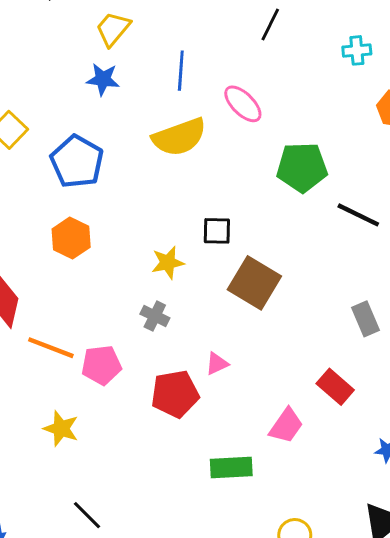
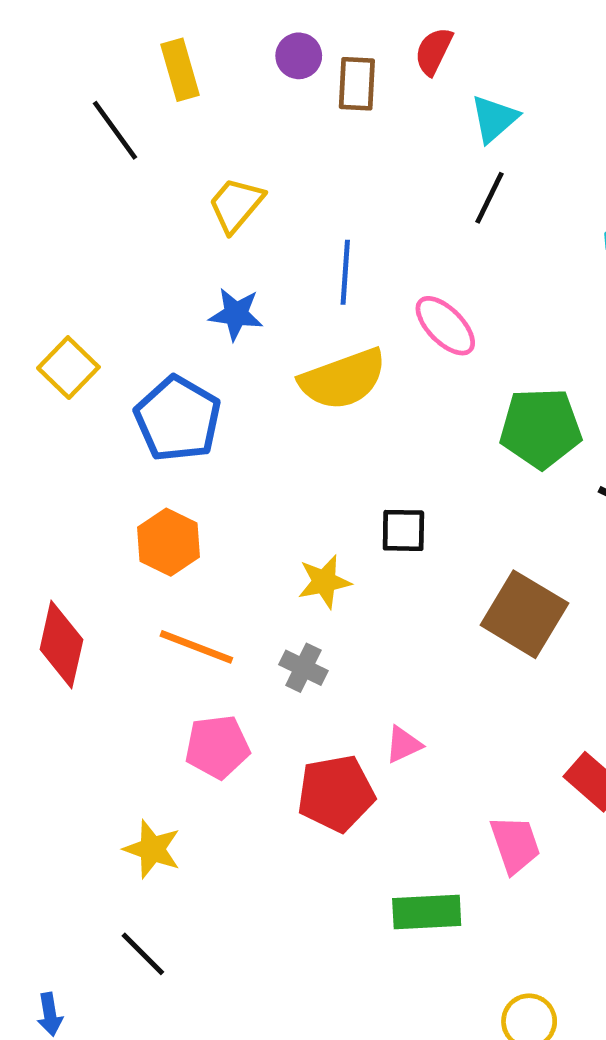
blue star: (103, 79) -> (236, 314), moved
brown square: (254, 283) -> (524, 614), moved
orange line: (51, 348) -> (196, 647), moved
pink trapezoid: (286, 426) -> (515, 845), turned -54
black line: (87, 515) -> (143, 954), moved

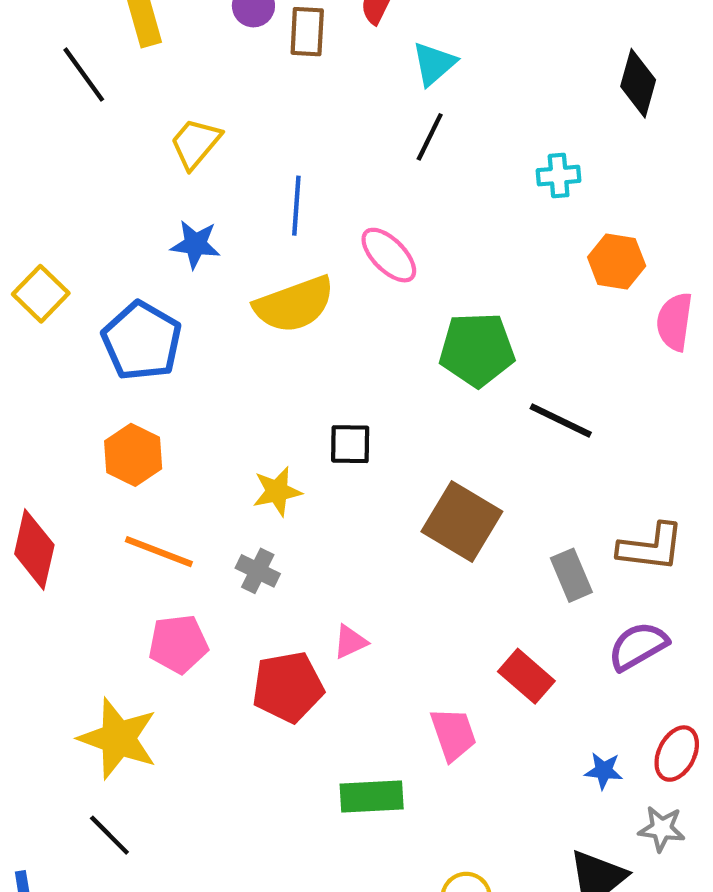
yellow star: (152, 849) -> (118, 738), size x1.5

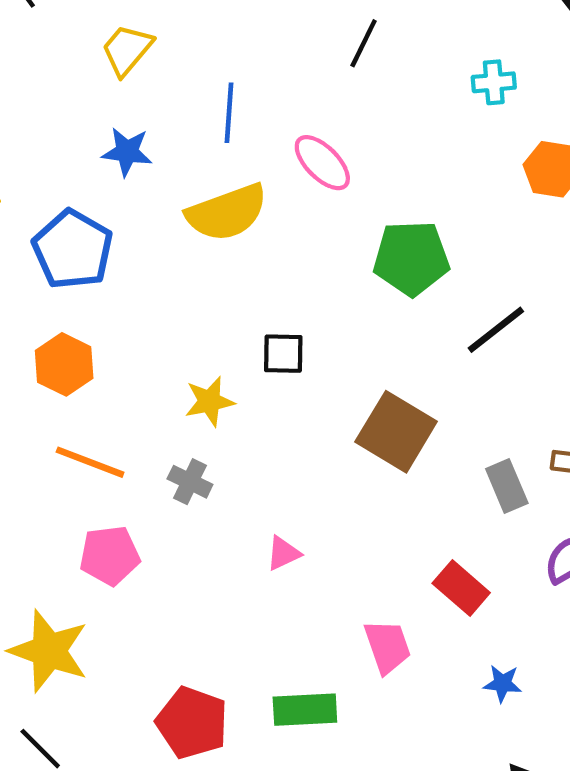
black line: (561, 420) -> (496, 330), turned -64
red pentagon: (288, 687) -> (192, 723), moved, turned 30
blue star: (604, 771) -> (502, 684), moved

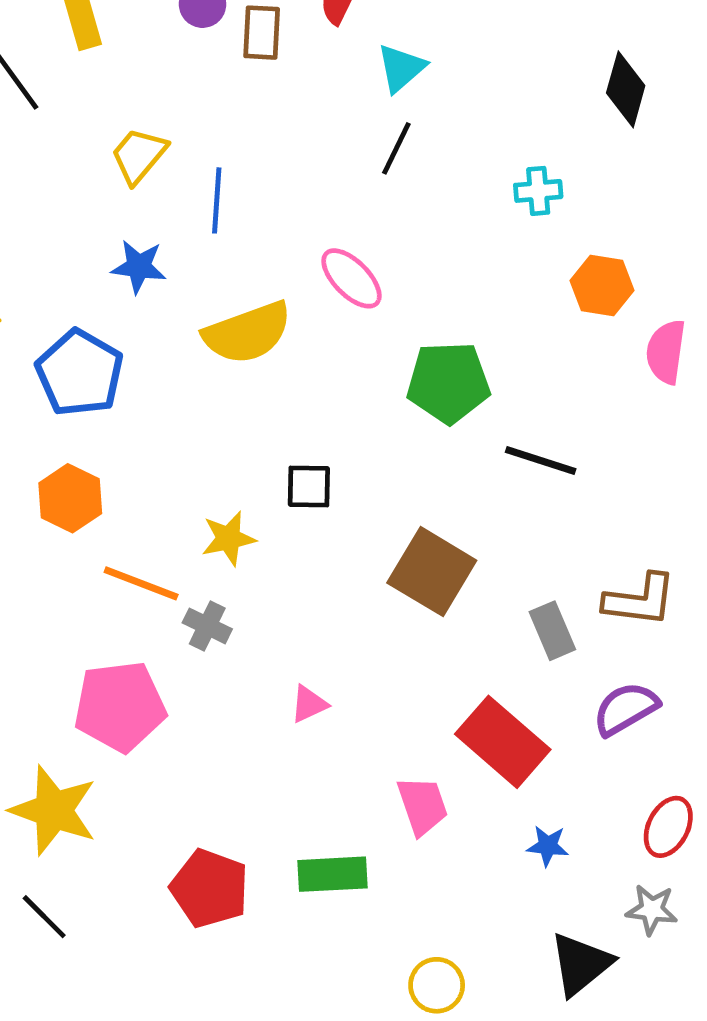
blue line: (229, 113) -> (217, 200), moved
black line: (496, 330) -> (541, 460), turned 56
orange line: (90, 462) -> (141, 583), moved
pink pentagon: (110, 555) -> (120, 706), size x1.4
red rectangle: (461, 588) -> (503, 742), size x1.5

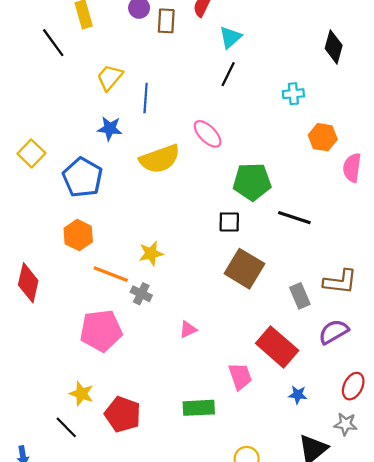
black square: (309, 486) -> (229, 222), moved
yellow star: (54, 810) -> (81, 394), moved, size x0.6
red pentagon: (210, 888) -> (123, 414), moved

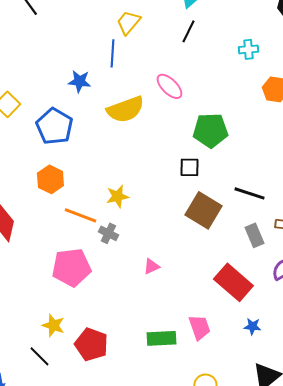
yellow trapezoid: (110, 77) -> (128, 22), moved
black line: (294, 218) -> (249, 193), moved
pink trapezoid: (240, 376) -> (199, 327), moved

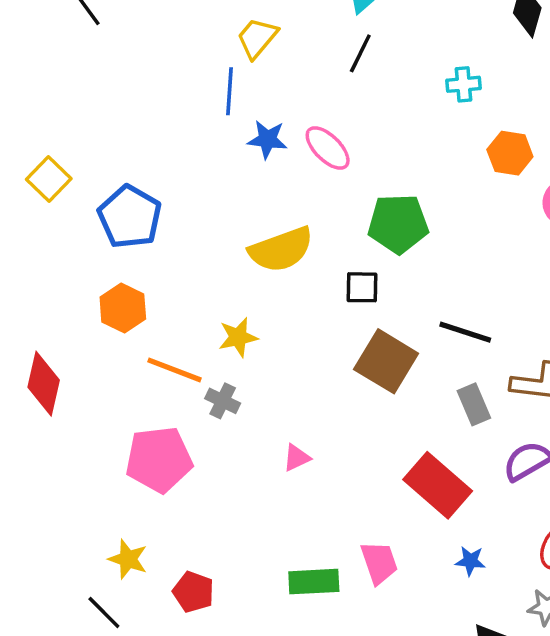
blue star: (79, 81) -> (267, 139), moved
yellow semicircle: (125, 109) -> (281, 250), moved
red pentagon: (91, 344) -> (193, 592), size x0.7

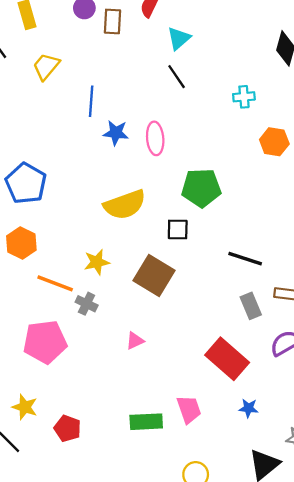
yellow trapezoid: (257, 38) -> (46, 66), moved
black line: (360, 53) -> (177, 77), turned -60
pink ellipse: (328, 148) -> (155, 138), turned 40
brown square: (386, 361) -> (154, 276), moved

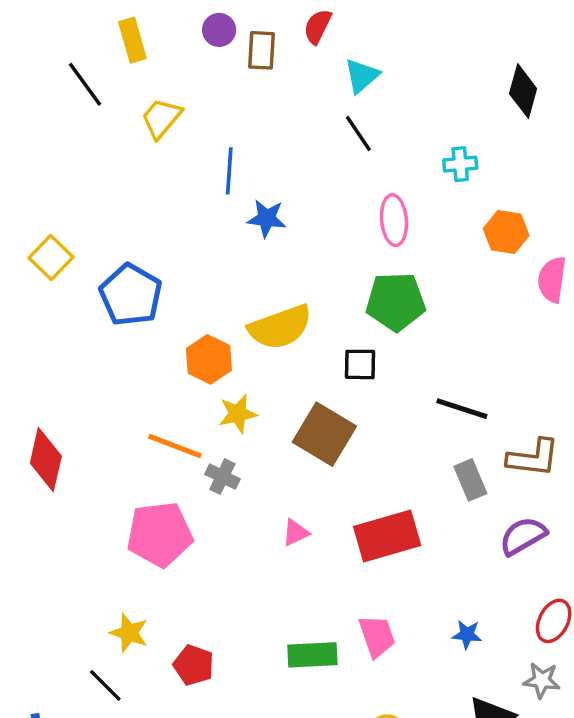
pink ellipse: (155, 138) -> (394, 220), moved
orange hexagon: (21, 243) -> (209, 359), moved
red rectangle: (227, 359) -> (387, 536), moved, turned -57

